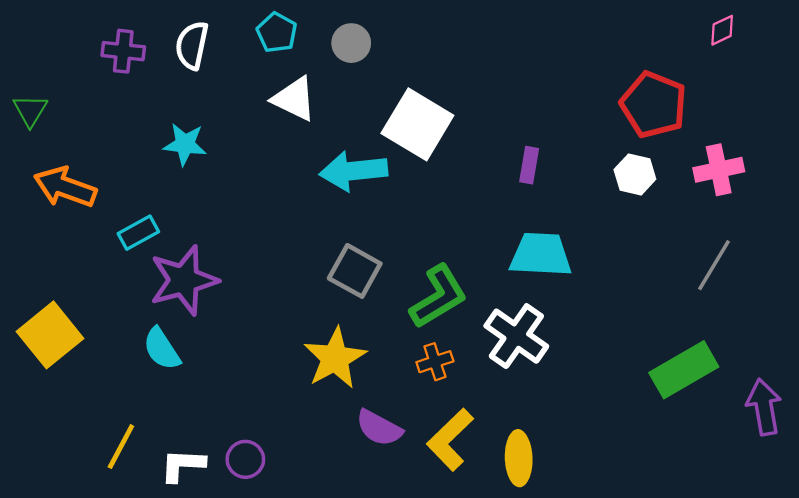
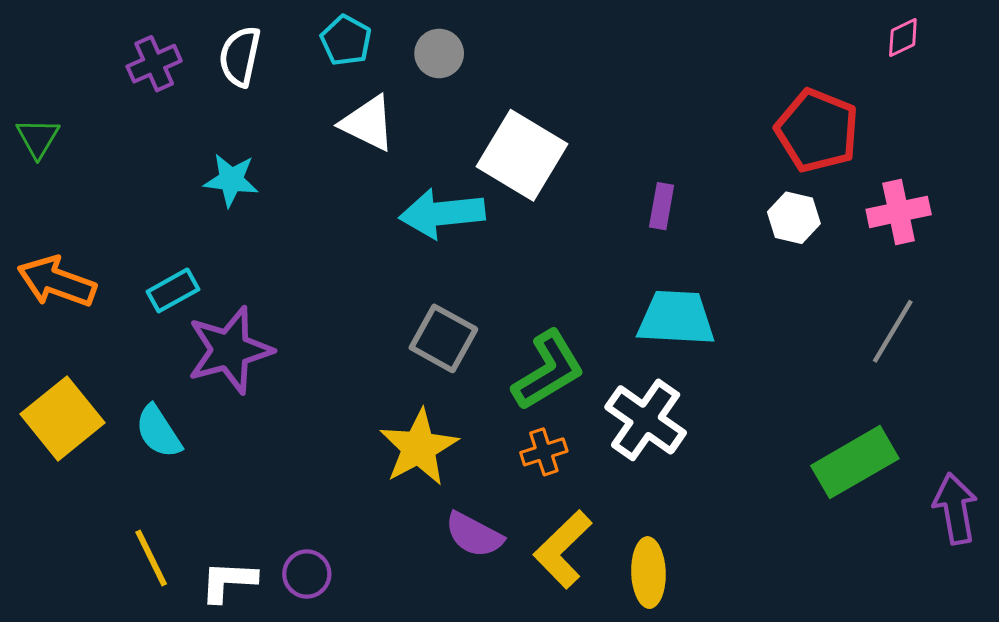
purple cross: (123, 51) -> (154, 64), turned -30
orange arrow: (65, 187) -> (57, 282), moved
cyan semicircle: (162, 349) -> (158, 432), moved
yellow line: (121, 447) -> (151, 558), turned -54

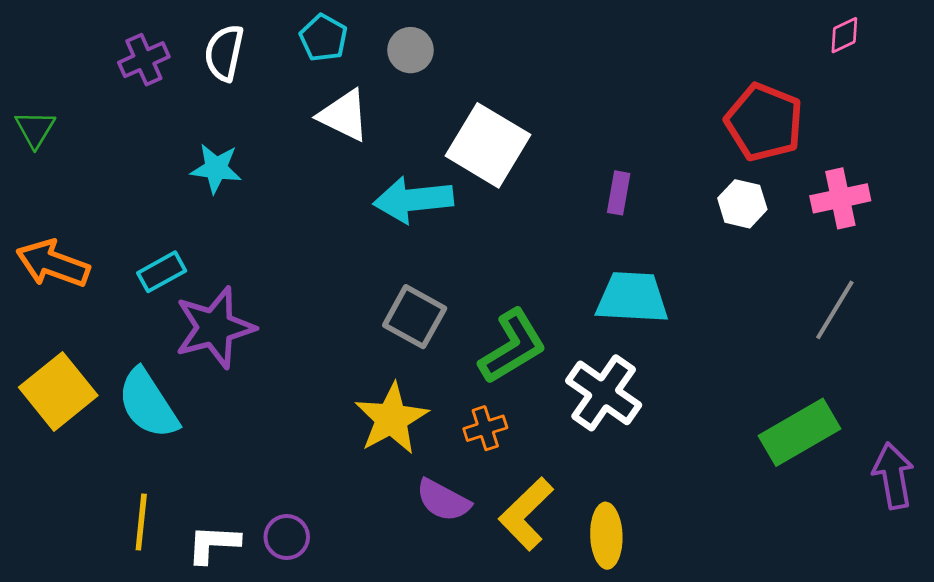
cyan semicircle: (158, 432) -> (148, 404), size x1.4
orange cross: (544, 452) -> (485, 428), moved
yellow line: (151, 558) -> (141, 522), turned 32

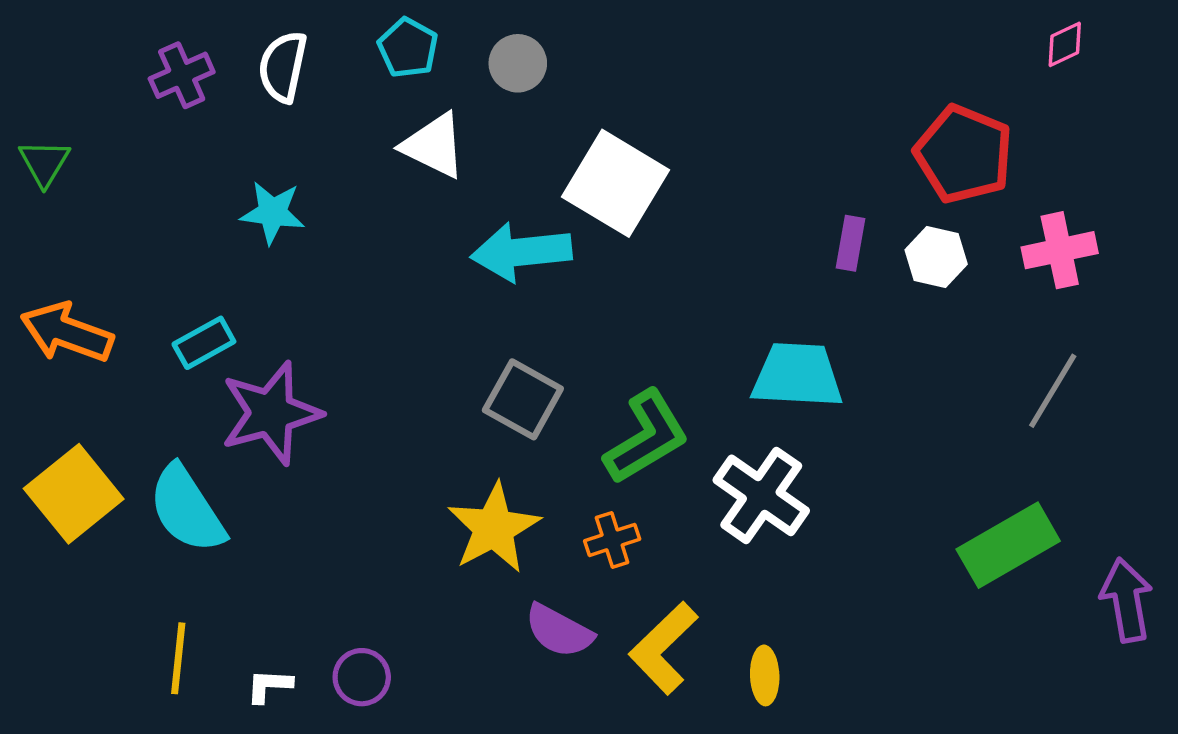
purple rectangle: (619, 193) -> (850, 243), moved
yellow ellipse: (606, 536) -> (765, 675), size x0.7
white L-shape: (213, 544) -> (269, 686), size x0.7

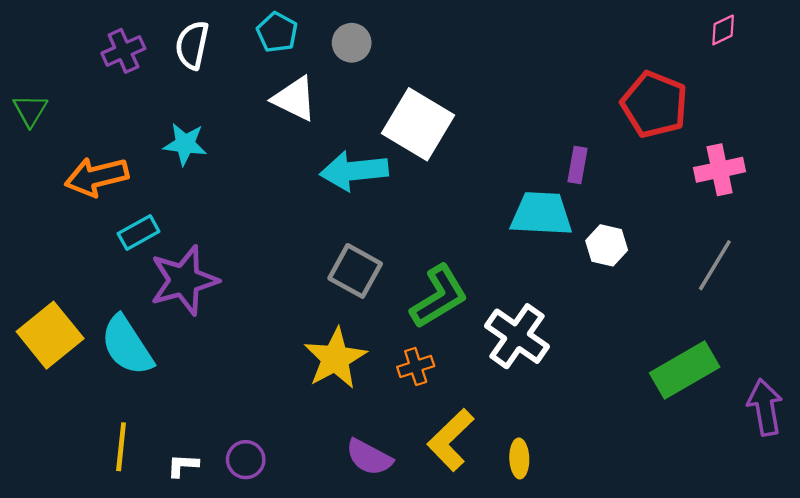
white hexagon: (936, 257) -> (607, 245), moved
orange arrow: (67, 332) -> (97, 177), moved, turned -34
cyan trapezoid: (797, 375) -> (541, 214), moved
purple semicircle: (559, 631) -> (369, 457), moved

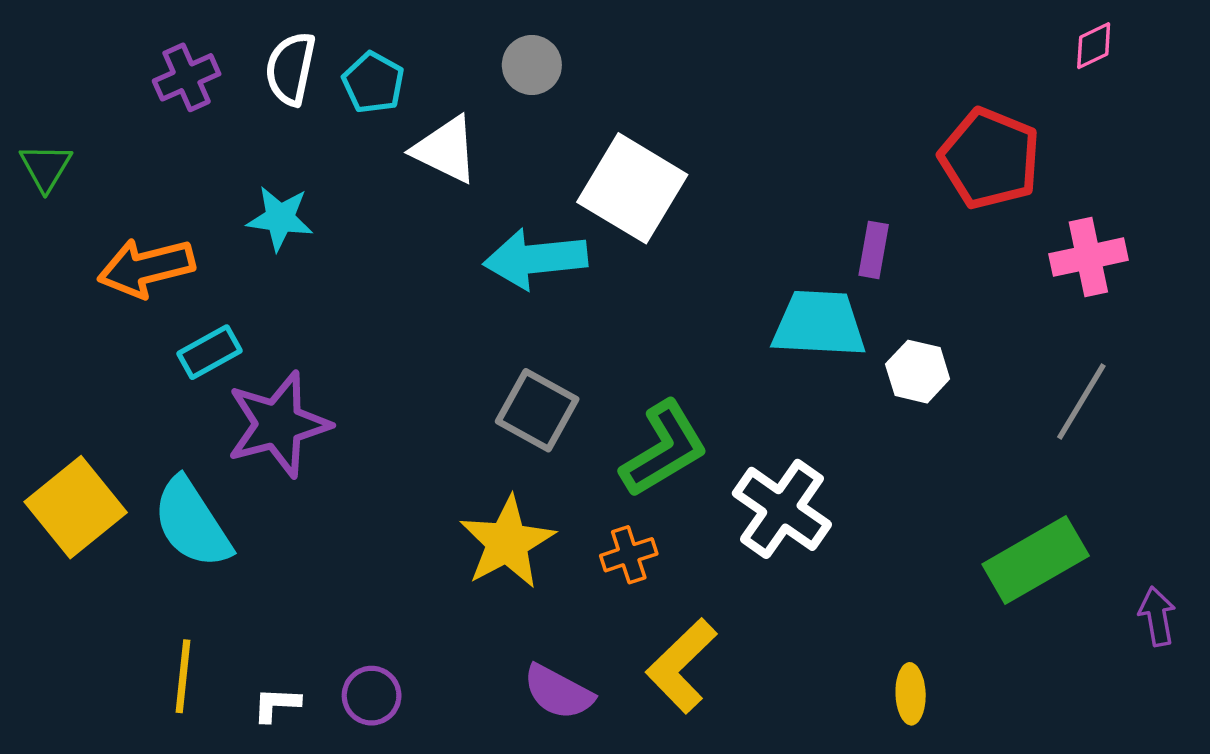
cyan pentagon: (277, 32) -> (373, 83), moved
purple arrow: (765, 407) -> (1157, 616), size x0.7
yellow ellipse: (519, 458) -> (911, 694), moved

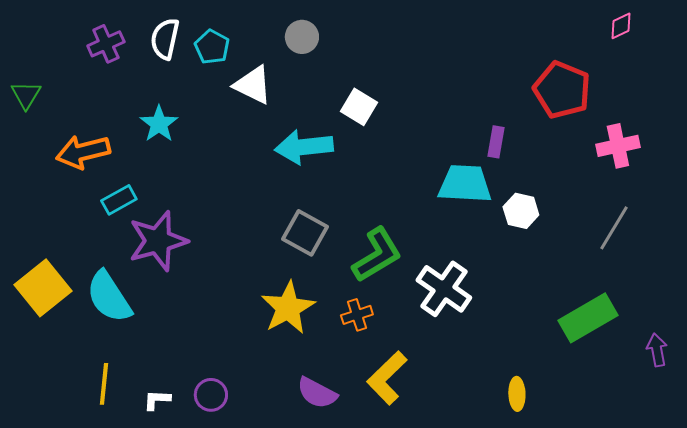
white square: (632, 188) -> (359, 107), size x0.6
cyan star: (280, 218) -> (159, 124), turned 30

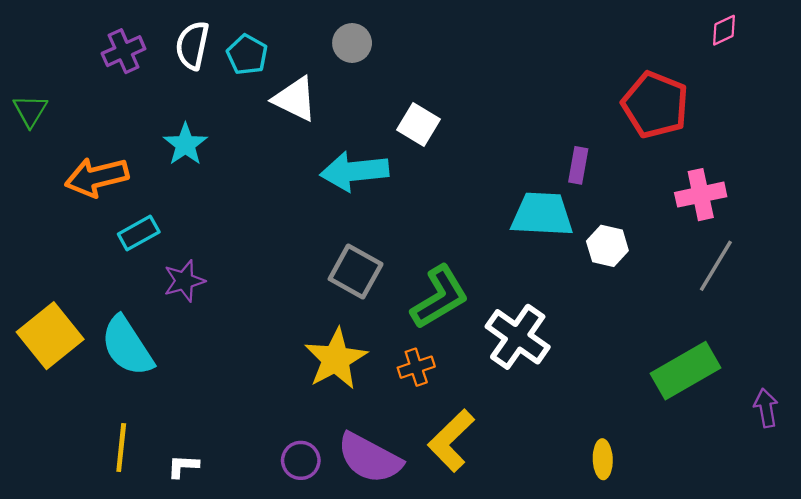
pink cross: (618, 146) -> (701, 195), moved
purple star: (158, 241) -> (184, 281), size x0.6
purple semicircle: (317, 393) -> (370, 458), size x1.4
purple circle: (211, 395) -> (301, 460), moved

